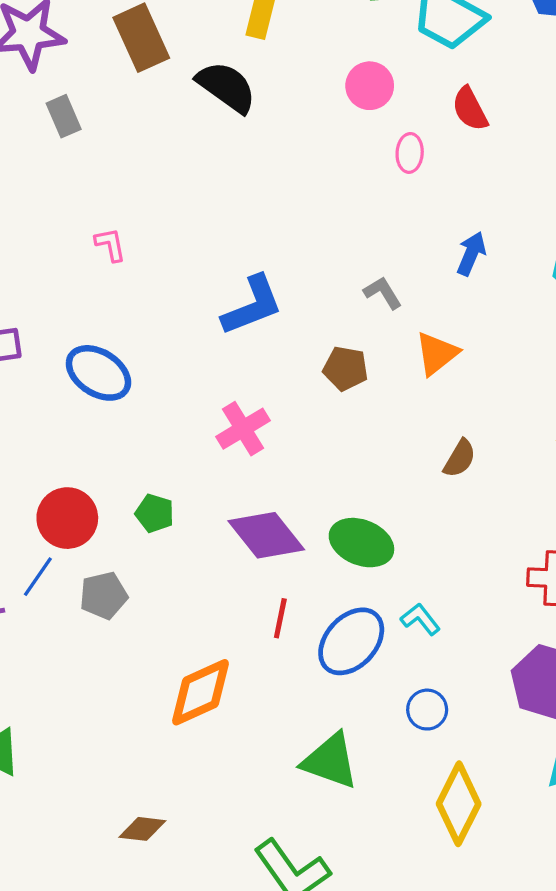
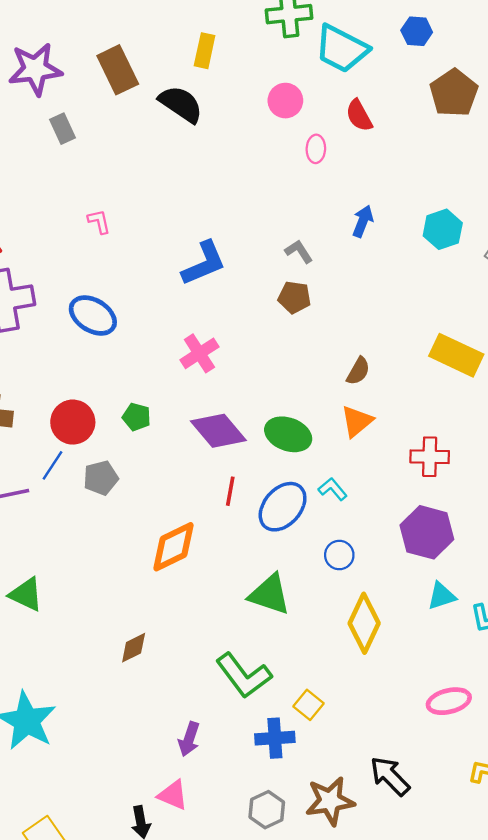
orange triangle: (437, 354) -> (357, 421), moved
brown pentagon: (346, 368) -> (294, 297), moved
brown diamond: (142, 829) -> (134, 648), turned -32

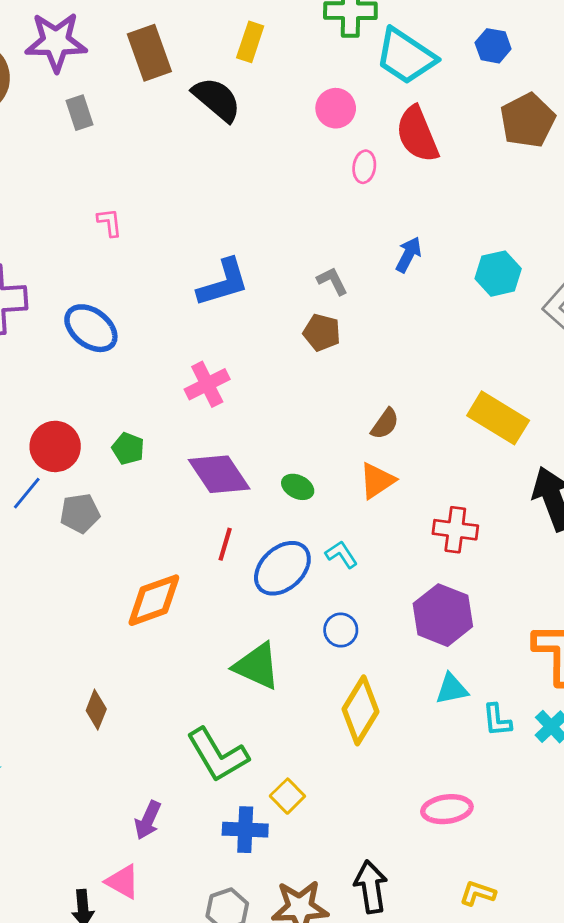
red semicircle: (359, 116) -> (417, 134), size x1.5
green ellipse: (288, 434) -> (298, 487), size x0.6
brown diamond: (134, 648) -> (96, 710), turned -48
black arrow: (390, 776) -> (371, 887), turned 30

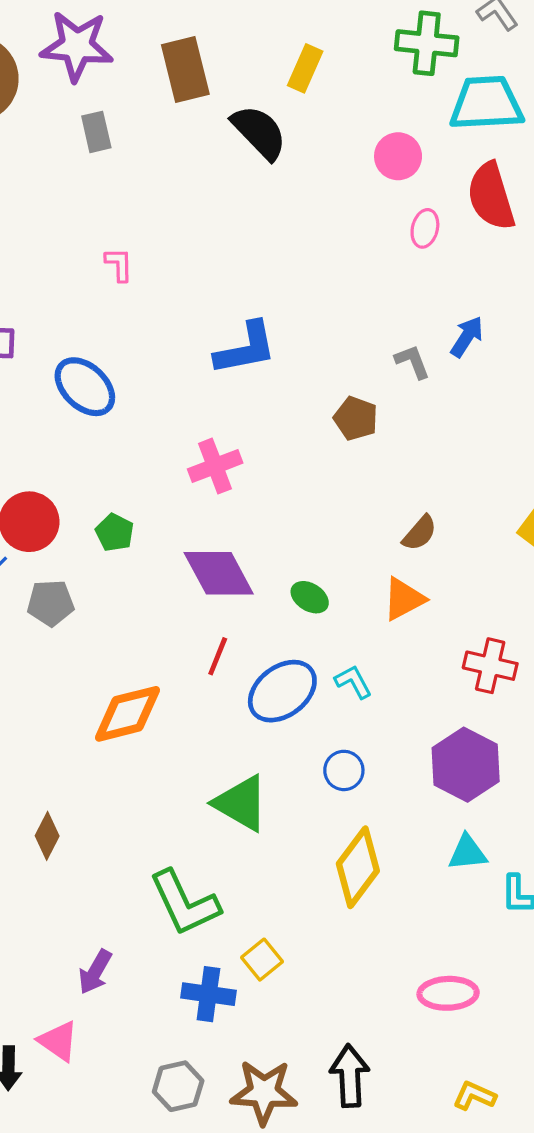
cyan trapezoid: (406, 56) -> (486, 103), turned 138
gray L-shape: (332, 281) -> (412, 362), moved

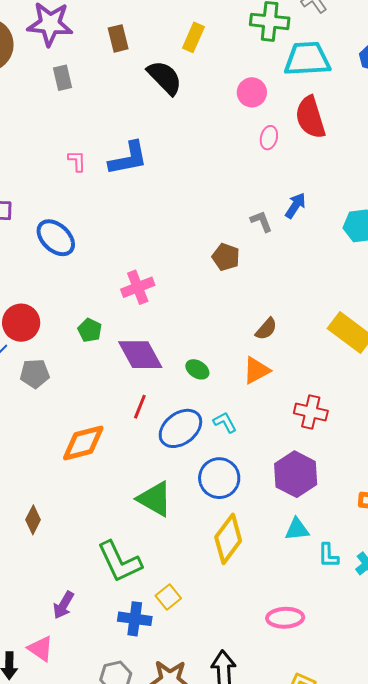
brown rectangle: (185, 70) -> (118, 38), size x0.7
blue L-shape: (246, 348) -> (128, 158), moved
green pentagon: (115, 532) -> (90, 330), moved
blue circle: (344, 770) -> (219, 478), size x1.6

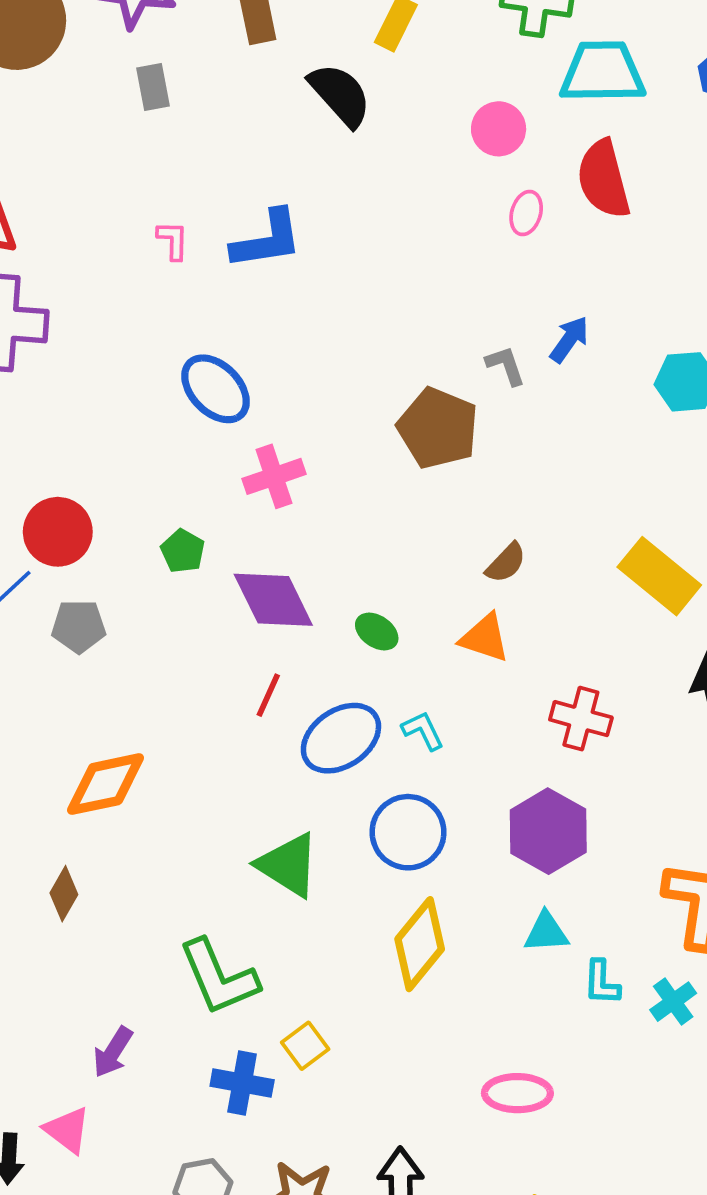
blue ellipse: (56, 238) -> (215, 389), moved
brown pentagon: (226, 257) -> (438, 428), size x1.6
orange triangle: (256, 370) -> (485, 638), turned 44
orange diamond: (83, 443) -> (105, 784), moved

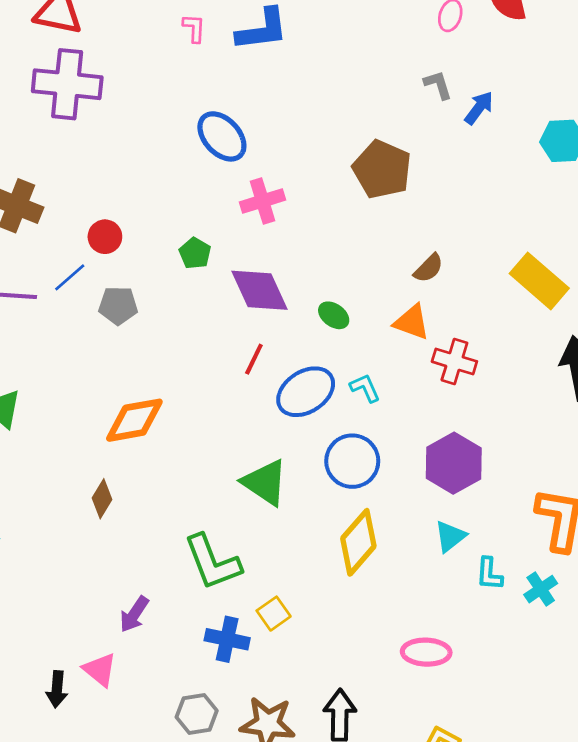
gray L-shape: (506, 366) -> (438, 85), moved
red circle: (58, 532) -> (105, 237), size x0.7
red cross: (581, 719) -> (454, 362), moved
cyan triangle: (546, 932) -> (450, 536), turned -36

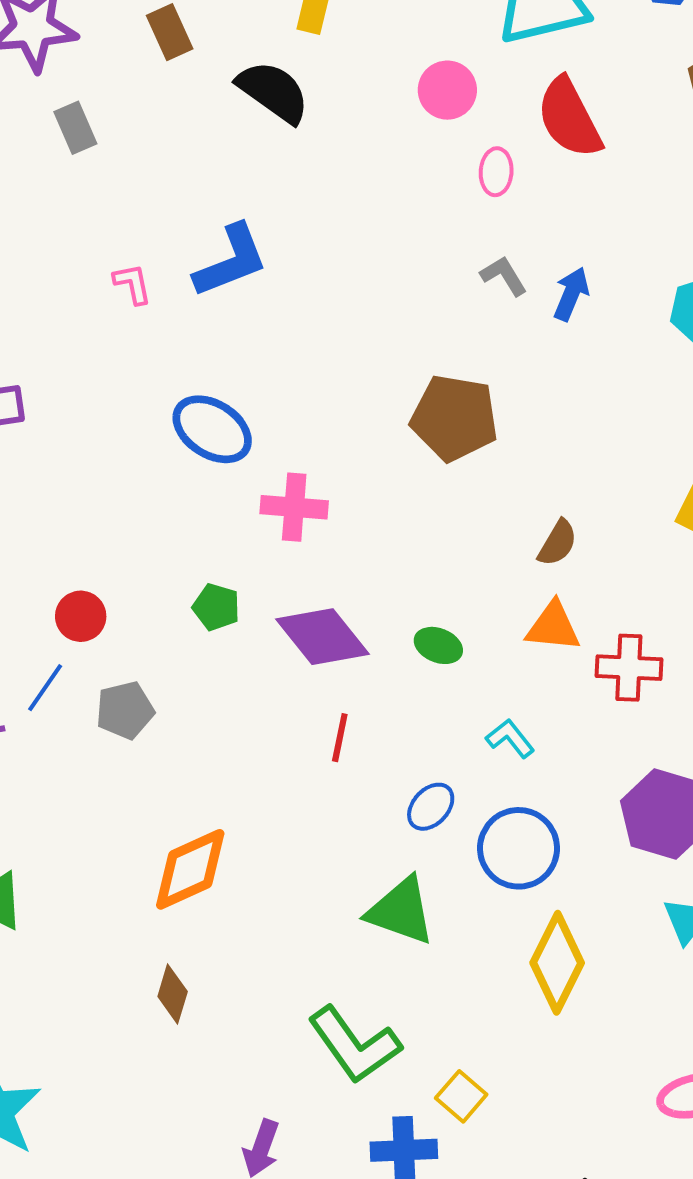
pink cross: (263, 201) -> (294, 507), turned 36
blue ellipse: (306, 392) -> (431, 807), moved, size x0.6

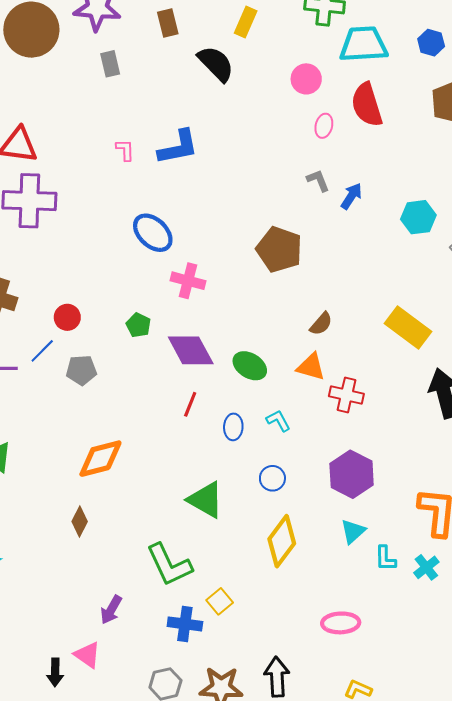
green ellipse: (438, 645) -> (250, 366), size x1.4
blue ellipse: (431, 807) -> (233, 427), moved, turned -50
blue circle: (519, 848) -> (272, 478), size x0.6

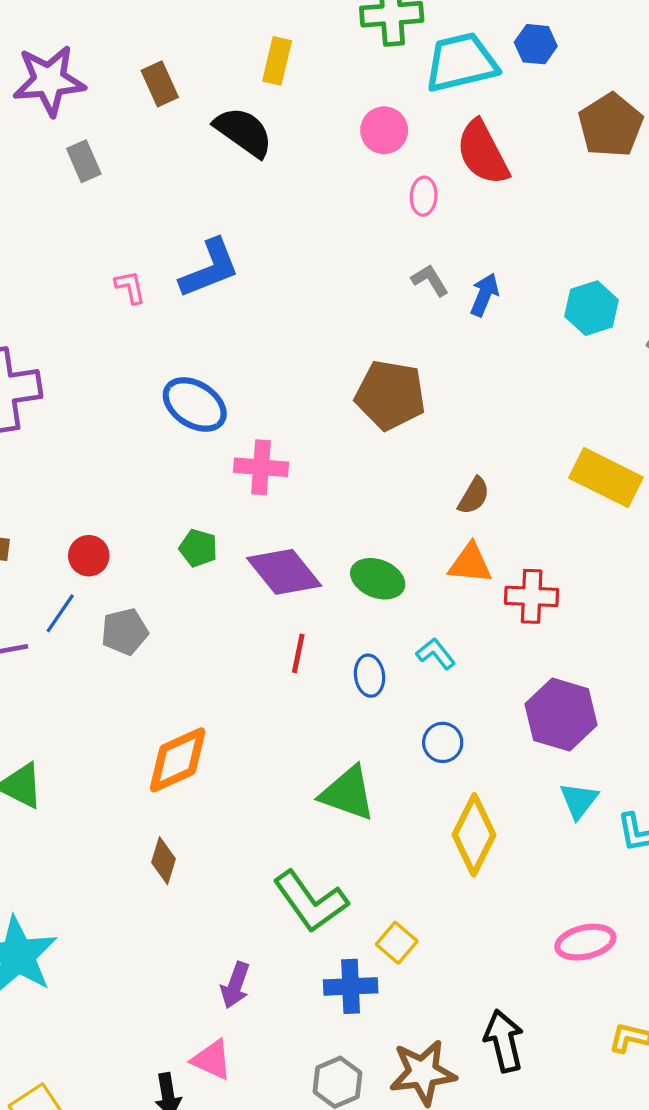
blue hexagon: (431, 43) -> (536, 44), moved

